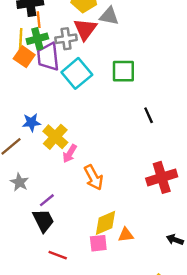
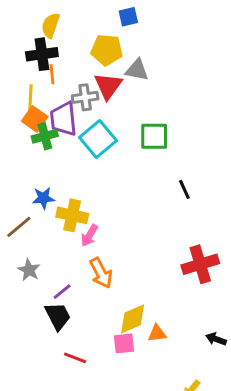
green cross: (37, 39) -> (45, 136), moved
yellow cross: (55, 137) -> (72, 215), turned -30
orange arrow: (94, 177) -> (101, 273), moved

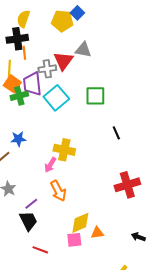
blue square: (128, 17) -> (77, 13), turned -32
yellow pentagon: (107, 50) -> (62, 21), moved
yellow cross: (72, 215) -> (64, 150), moved

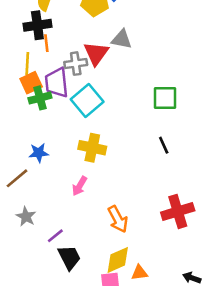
orange square: (12, 84) -> (31, 83), turned 30
green square: (95, 96) -> (165, 98), moved
yellow cross: (64, 150) -> (92, 148), moved
orange arrow: (58, 191) -> (118, 219), moved
black trapezoid: (28, 221) -> (69, 257), moved

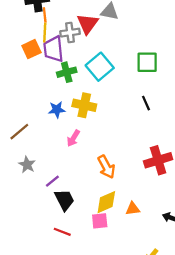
yellow line: (27, 64) -> (45, 33), moved
green cross: (40, 98) -> (67, 72), moved
cyan square: (87, 101) -> (100, 67), moved
blue star: (39, 153) -> (57, 110), moved
orange triangle: (139, 273) -> (133, 209), moved

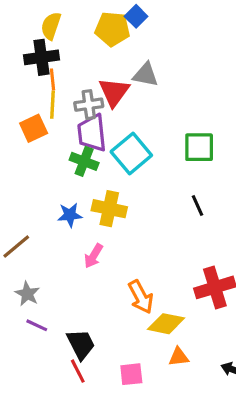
purple trapezoid: (53, 49) -> (92, 133), moved
green cross: (67, 72) -> (84, 161), turned 36
purple line: (52, 181) -> (37, 325), moved, turned 64
yellow diamond: (106, 202) -> (166, 324), moved, turned 35
red line: (62, 232) -> (78, 371), moved, turned 42

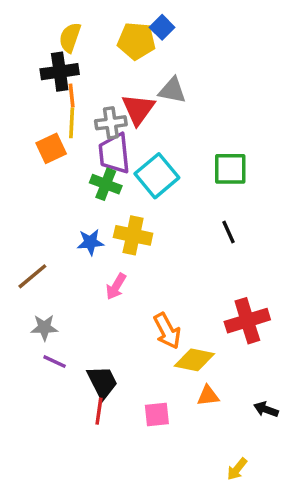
gray star: (27, 294) -> (44, 327), turned -30
red line: (78, 371) -> (99, 411), turned 35

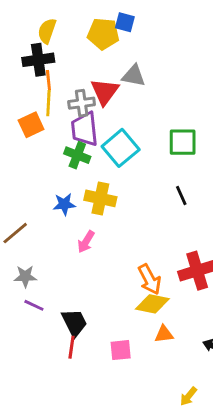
blue square: (162, 27) -> (125, 22), turned -30
orange arrow: (167, 331) -> (149, 279), moved

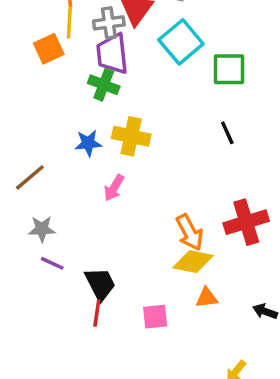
cyan square: (121, 148) -> (181, 42), moved

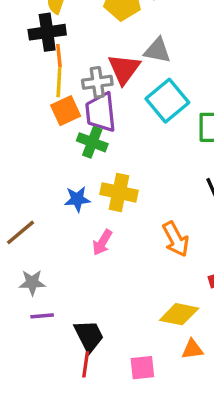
orange square: (49, 49) -> (66, 111), moved
orange arrow: (190, 232) -> (176, 239), moved
purple line: (52, 263) -> (42, 316), turned -30

